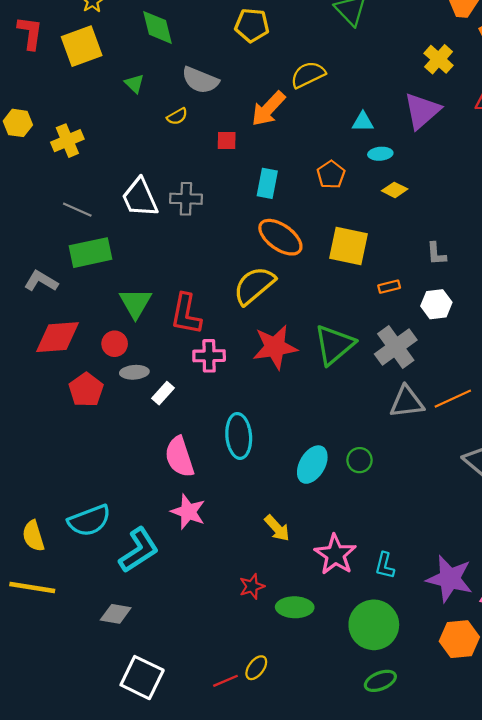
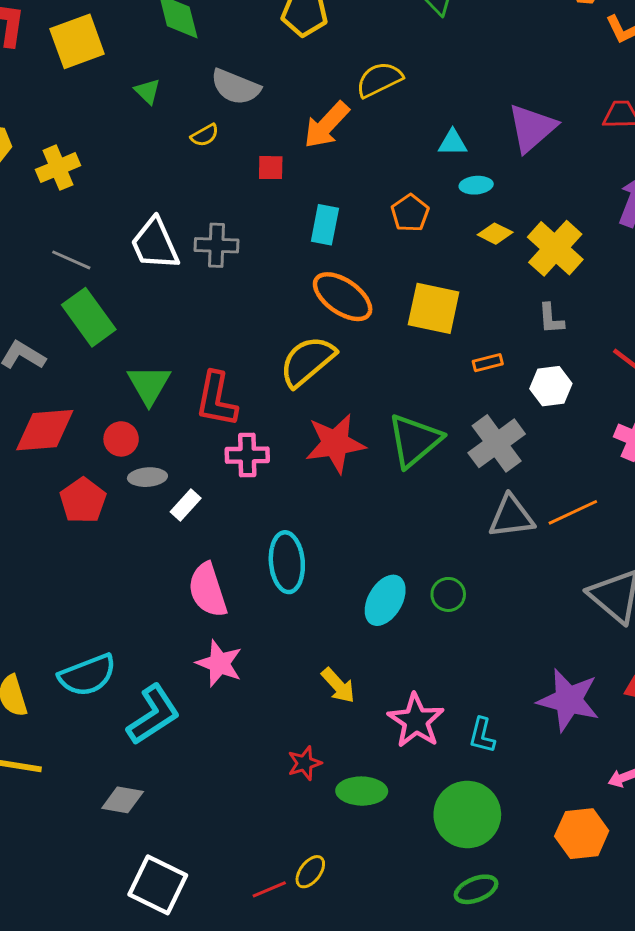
yellow cross: (439, 59) -> (555, 248), moved, size x1.4
green rectangle: (90, 253) -> (89, 317), turned 66
purple star: (450, 579) -> (569, 700), moved

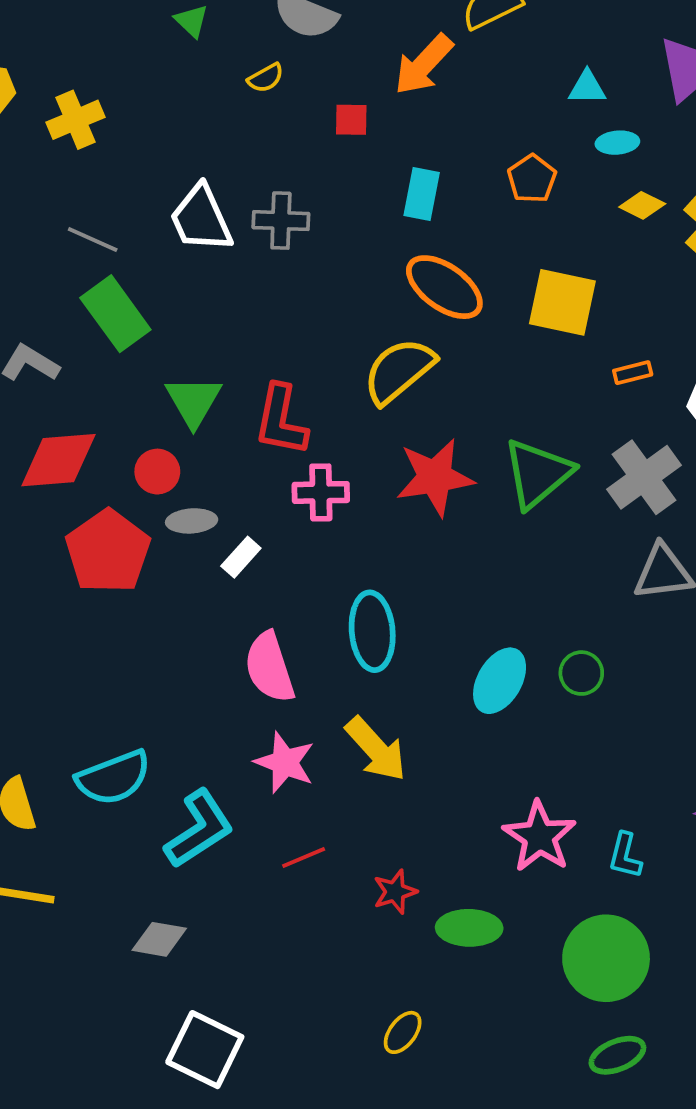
red pentagon: (83, 501) -> (108, 551), size x1.4
yellow arrow: (338, 685) -> (376, 749), moved, size x1.4
red line: (269, 889) -> (304, 858), moved

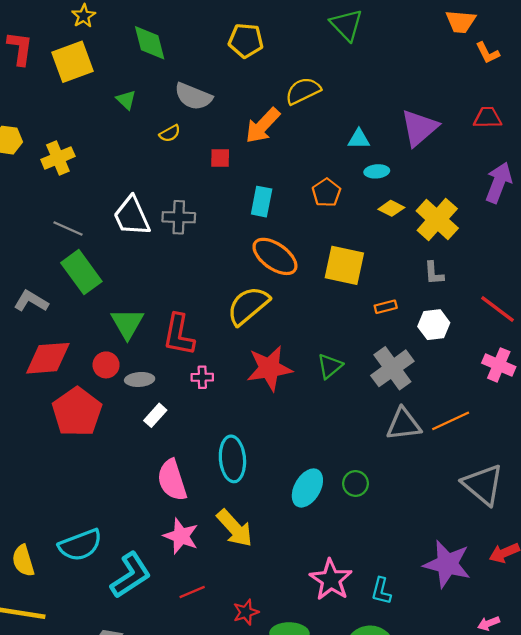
green triangle: (538, 473) -> (330, 366), size x0.6
pink cross: (321, 492) -> (202, 377), size x0.7
gray ellipse: (192, 521) -> (140, 379), moved

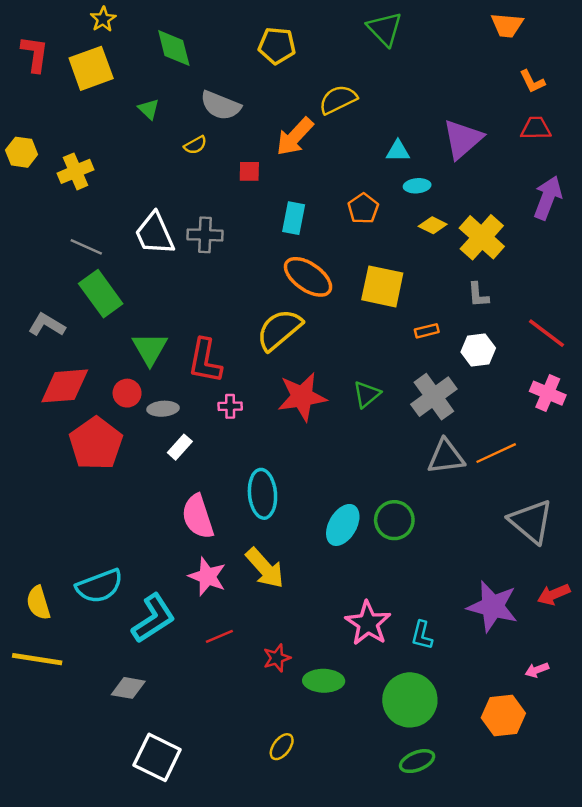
orange L-shape: (488, 53) -> (532, 81), moved
green circle: (356, 484) -> (394, 520), size x1.4

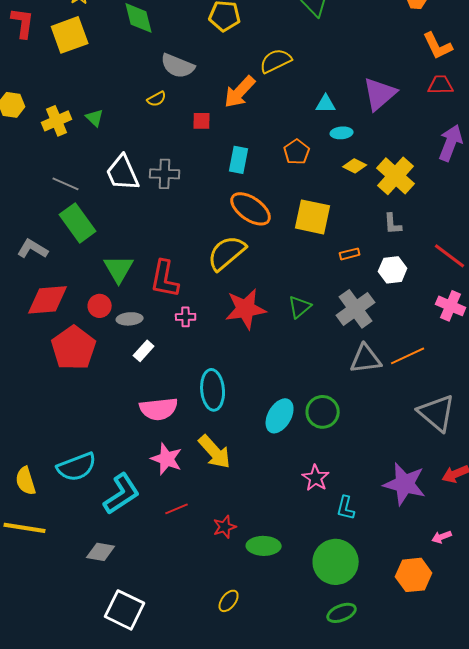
orange L-shape: (532, 81) -> (438, 46), size x1.4
green triangle: (149, 109) -> (95, 118), moved
pink semicircle: (198, 517) -> (159, 409), turned -78
pink star: (368, 623) -> (316, 478), moved, size x0.7

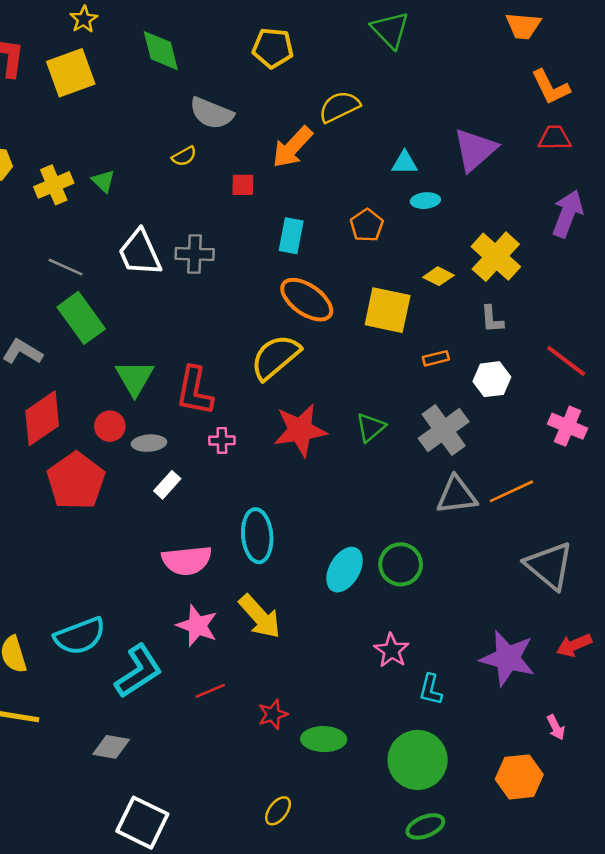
yellow diamond: (355, 166) -> (438, 276), moved
red diamond: (48, 300) -> (42, 418), turned -30
pink arrow: (442, 537) -> (556, 727), turned -96

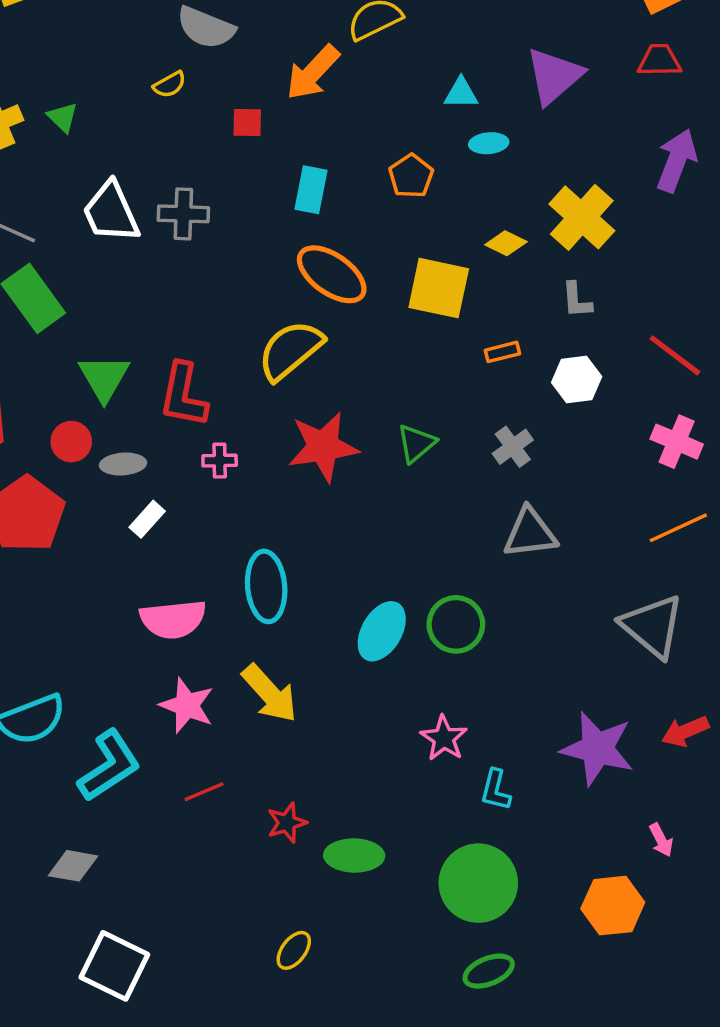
gray cross: (444, 430) -> (513, 447), size x0.6
orange line: (511, 491) -> (678, 528), moved

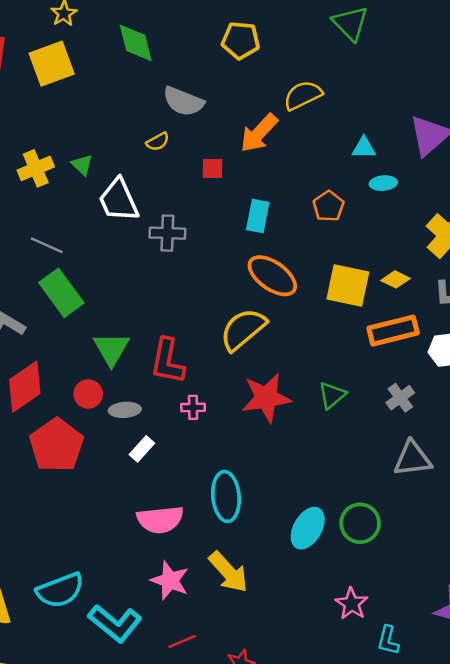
white trapezoid: (111, 212) -> (119, 200), moved
yellow diamond: (506, 243) -> (395, 279), moved
orange rectangle: (502, 352) -> (393, 331), size x2.0
cyan L-shape: (109, 766) -> (115, 623), turned 72

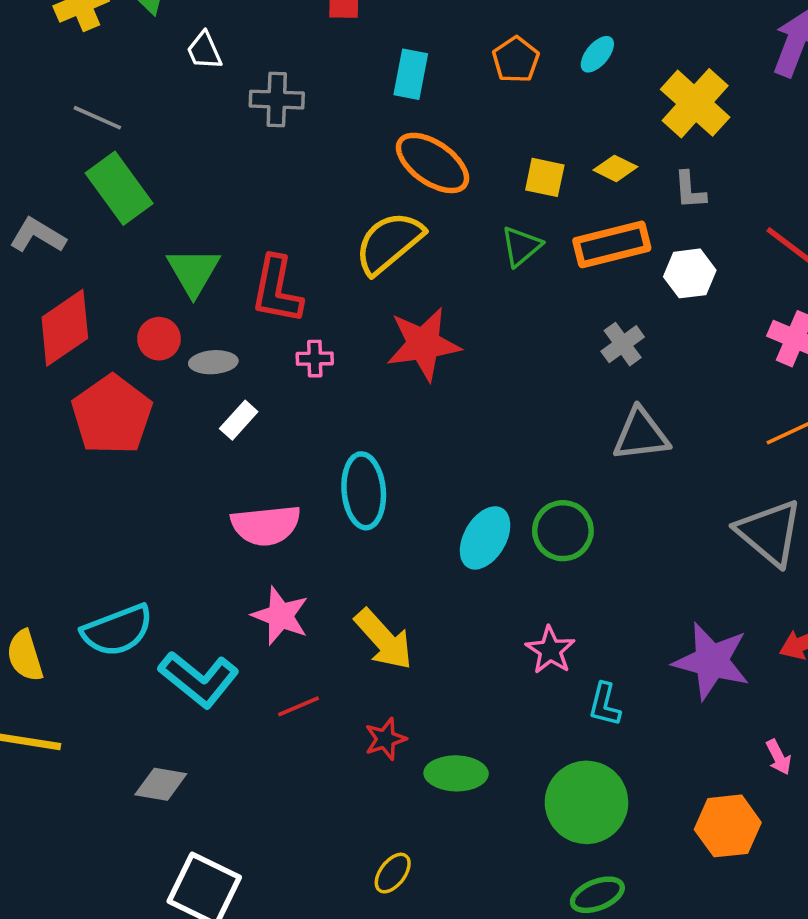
cyan ellipse: (383, 183) -> (597, 54), moved, turned -45
white trapezoid: (119, 200) -> (204, 51), size x0.6
yellow square: (348, 285) -> (545, 177), size x0.6
green triangle: (332, 395) -> (521, 246), moved
yellow arrow: (228, 572) -> (384, 639), moved

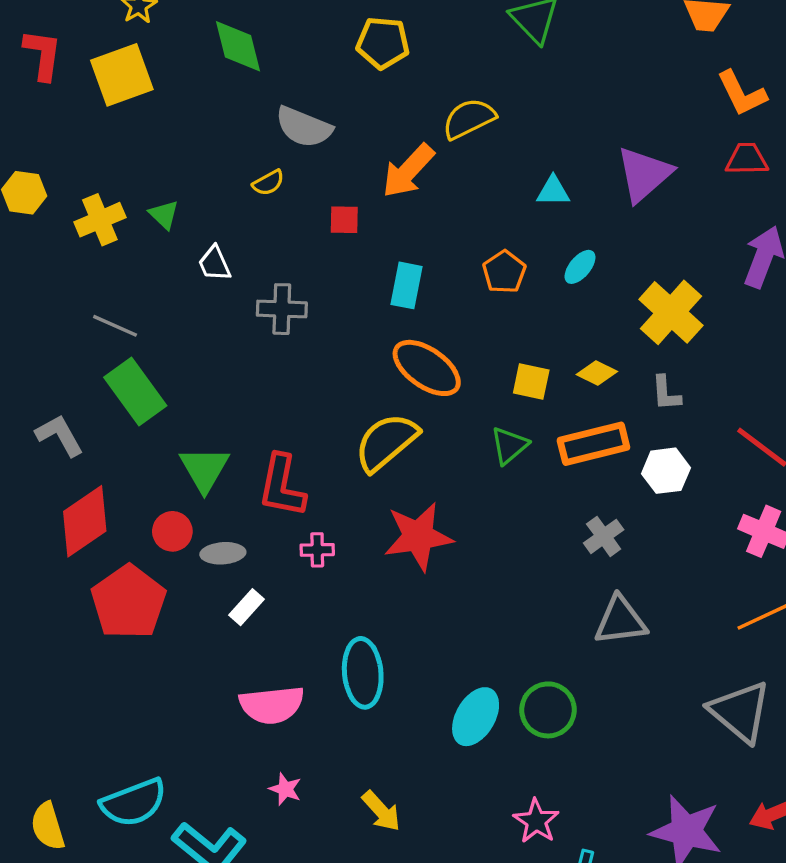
gray L-shape: (38, 235) -> (60, 435), turned 30
pink star: (280, 616) -> (285, 789), size x0.6
yellow arrow: (384, 639) -> (381, 811), size x0.7

